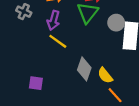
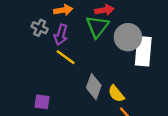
gray cross: (24, 12) -> (40, 28), moved
gray circle: (116, 23) -> (128, 37), size x1.5

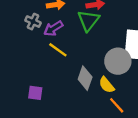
purple arrow: (61, 35) -> (53, 28), turned 42
gray circle: (128, 37) -> (118, 61), moved

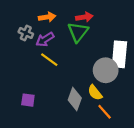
gray diamond: (85, 78) -> (75, 99), moved

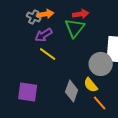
gray cross: (26, 33) -> (34, 17), moved
purple square: (28, 100) -> (28, 92), size x1.5

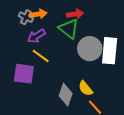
green triangle: (75, 28) -> (69, 29), turned -30
gray circle: (101, 64) -> (90, 49), moved
purple square: (28, 92) -> (24, 74), moved

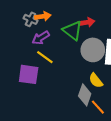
red arrow: (75, 14) -> (87, 22), moved
yellow semicircle: (86, 88) -> (96, 81), moved
gray diamond: (66, 95) -> (85, 95), moved

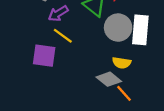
yellow semicircle: (96, 81) -> (122, 63), turned -42
gray diamond: (85, 95) -> (109, 79), turned -70

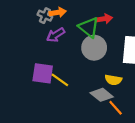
gray circle: (118, 28) -> (94, 48), moved
yellow line: (63, 36) -> (60, 80), moved

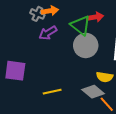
purple square: (43, 73) -> (15, 71), moved
yellow line: (60, 80) -> (52, 92), moved, turned -48

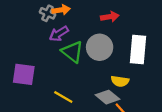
green triangle: (80, 26) -> (72, 52), moved
yellow line: (52, 92) -> (63, 97), turned 42

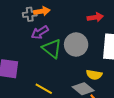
gray cross: (48, 13) -> (30, 14), turned -32
red arrow: (110, 17) -> (95, 17), moved

